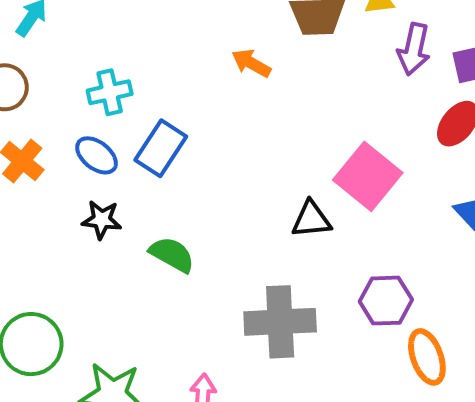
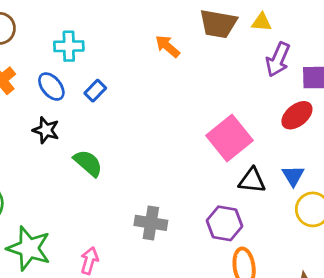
blue rectangle: (161, 148) -> (95, 91), size x0.6
black triangle: (311, 219) -> (252, 180), moved
gray cross: (280, 322) -> (151, 223), size x0.7

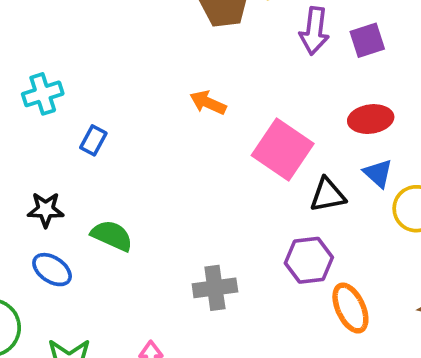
orange arrow: (167, 46) -> (208, 103), moved
blue ellipse: (51, 87) -> (52, 270), moved
red ellipse: (297, 115) -> (371, 119), moved, turned 48

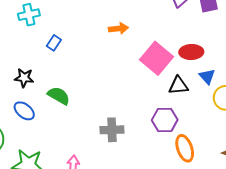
orange arrow: (208, 103) -> (118, 29), turned 144
red ellipse: (371, 119) -> (191, 52), moved

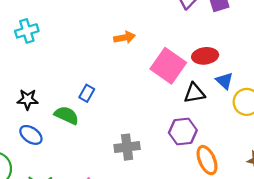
blue rectangle: (54, 43) -> (87, 93), moved

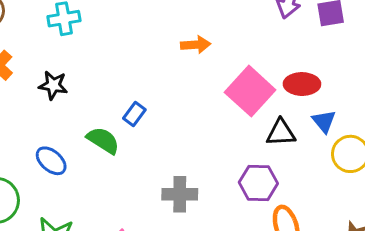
black star: (28, 99) -> (53, 85), moved

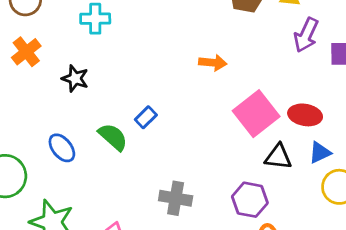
blue triangle: (324, 121) -> (320, 153), turned 35

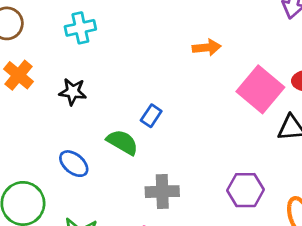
gray cross: (176, 198) -> (162, 192), moved
purple hexagon: (250, 200) -> (245, 190), moved

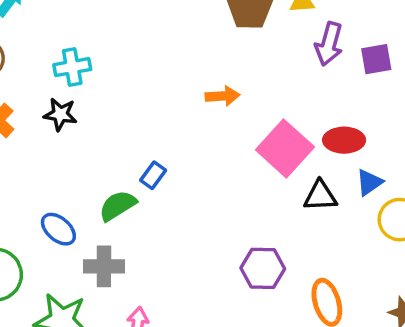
black star: (73, 92) -> (60, 114), moved
green semicircle: (122, 142) -> (118, 206), turned -64
gray cross: (162, 192) -> (104, 266), moved

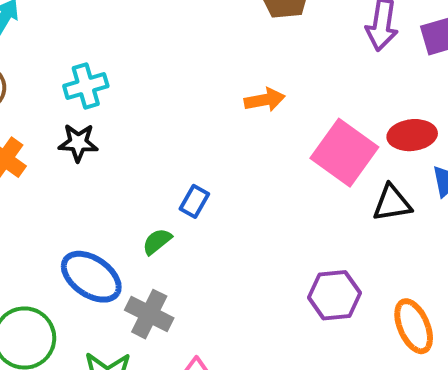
green semicircle: (118, 206) -> (157, 241), size x0.7
blue ellipse: (58, 229) -> (91, 277), size x1.4
gray cross: (104, 266) -> (149, 314), turned 33

